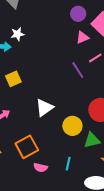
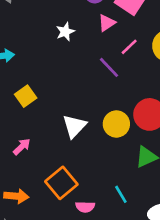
white star: (17, 34) -> (65, 32), moved
yellow circle: (72, 126) -> (116, 124), moved
cyan line: (68, 164) -> (121, 194), turned -32

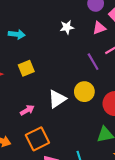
yellow circle: (116, 124) -> (84, 92), moved
pink arrow: (22, 147) -> (27, 110), moved

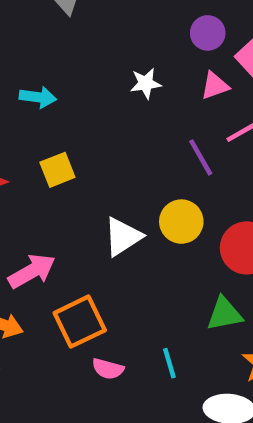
pink arrow: (27, 110) -> (32, 271), moved, size x1.5

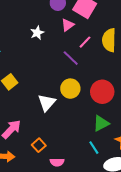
orange square: (80, 322) -> (39, 145), size x0.6
cyan line: (169, 363) -> (94, 148), moved

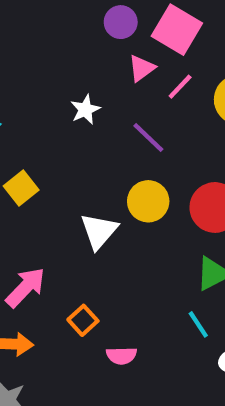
white star: (37, 33) -> (85, 110), moved
pink line: (85, 42) -> (180, 87), moved

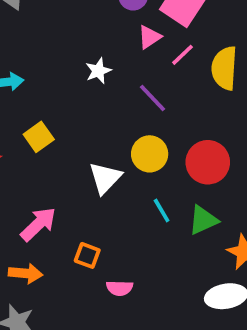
orange square: (83, 320) -> (87, 255), turned -30
cyan line: (198, 324) -> (162, 210), moved

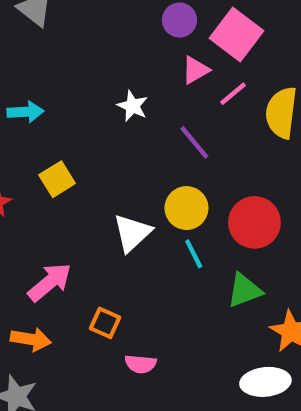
white star: (98, 71) -> (133, 106), turned -30
cyan line: (162, 210) -> (194, 254), moved

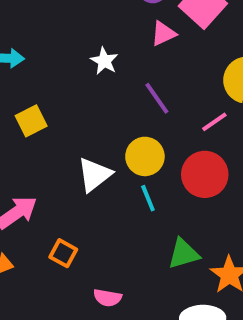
pink line: (233, 94) -> (214, 122), moved
green triangle: (244, 290) -> (183, 254), moved
pink semicircle: (141, 364) -> (107, 298), moved

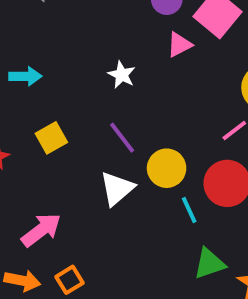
purple line: (157, 98) -> (122, 138), moved
cyan line: (148, 198) -> (189, 210), moved
orange square: (63, 253) -> (69, 280), moved, turned 32

